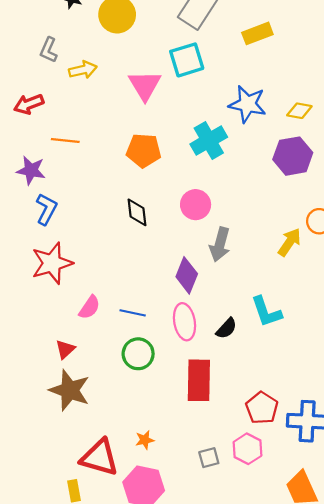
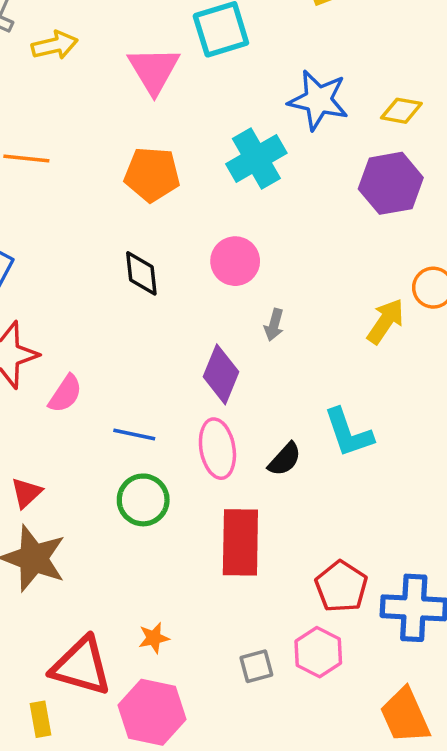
gray arrow: (220, 244) -> (274, 325), size x0.6
pink semicircle: (89, 307) -> (65, 394), moved

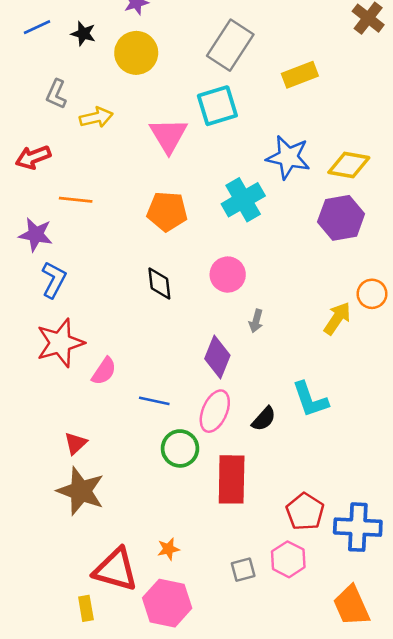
yellow diamond: (401, 111) -> (349, 165), size x1.4
pink ellipse: (217, 449) -> (215, 411), turned 33
green circle: (143, 500) -> (180, 448), moved

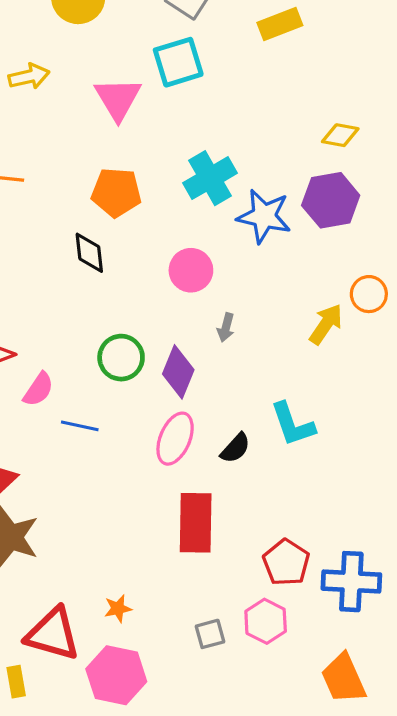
blue star: (288, 157) -> (264, 216), moved
yellow diamond: (349, 165) -> (340, 135), size x0.7
black diamond: (159, 284) -> (89, 253), moved
blue line: (154, 401) -> (80, 426), moved
green circle: (180, 448) -> (121, 358), moved

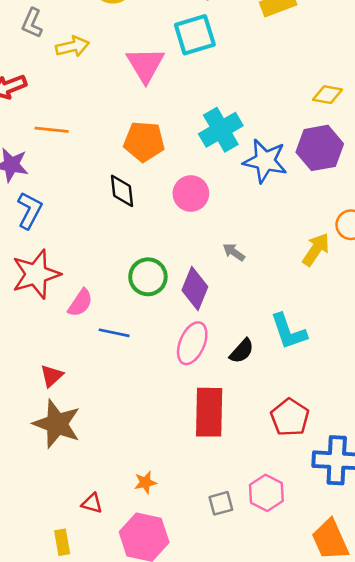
pink circle: (191, 270) -> (191, 194), moved
gray arrow: (226, 327) -> (234, 252), turned 110
red pentagon: (286, 562) -> (290, 417), moved
red triangle: (53, 634) -> (92, 503), size x0.5

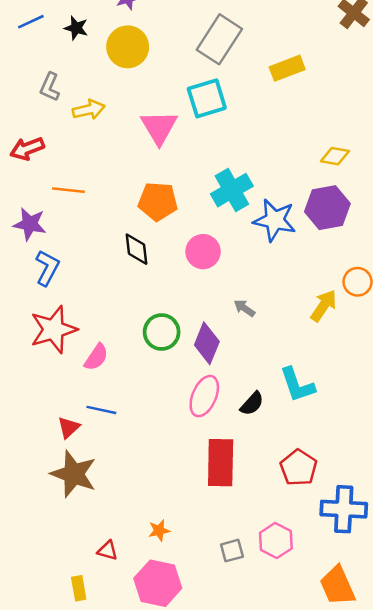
blue line: (114, 333) -> (101, 410), moved

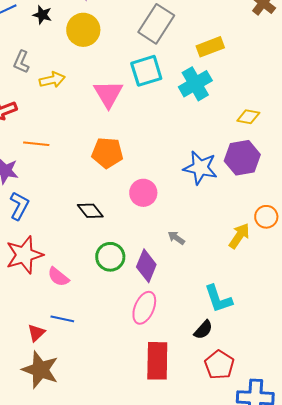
cyan cross: (232, 190) -> (195, 84), moved
black diamond: (136, 249) -> (90, 211), moved, turned -32
pink semicircle: (96, 357) -> (58, 277), turned 95
black semicircle: (252, 404) -> (203, 330), moved

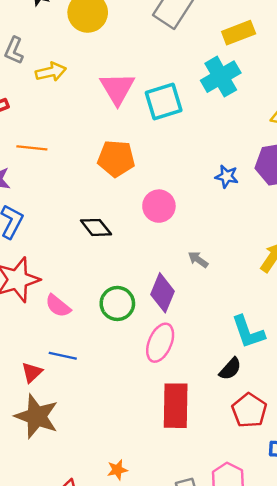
cyan square: (146, 71) -> (164, 102), moved
blue star: (200, 168) -> (227, 176), size x0.6
green circle: (110, 257) -> (117, 303), moved

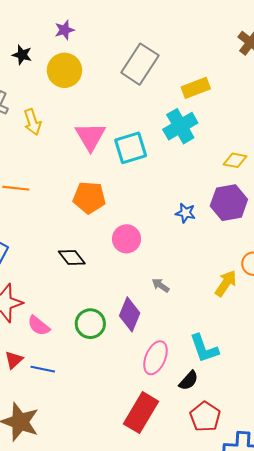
yellow arrow: (51, 72) -> (32, 122), turned 85
pink ellipse: (160, 343) -> (155, 358), moved
red triangle: (32, 372) -> (14, 360), moved
red rectangle: (176, 406) -> (141, 413), turned 30

